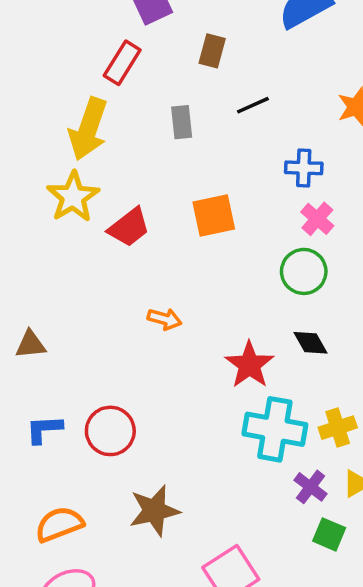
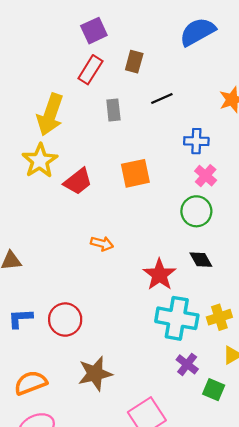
red rectangle: (122, 63) -> (90, 70), moved
purple cross: (311, 487) -> (187, 364), moved

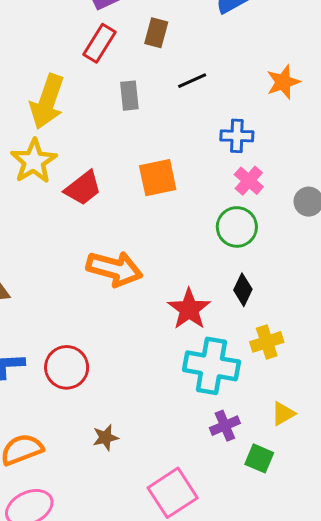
orange arrow: (102, 244) -> (114, 269), size x1.8
black diamond: (201, 260) -> (243, 290), turned 55
yellow cross: (219, 317) -> (267, 342), moved
purple cross: (187, 364) -> (225, 426), turned 30
brown star: (95, 374) -> (105, 438), size x0.6

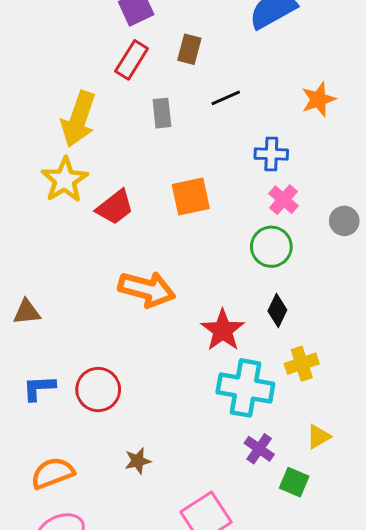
purple cross: (225, 426) -> (259, 449), turned -32

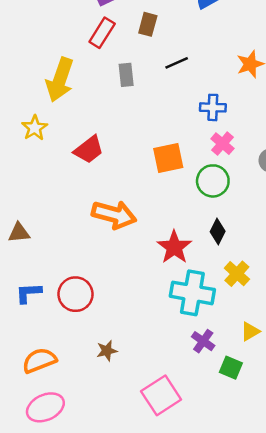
yellow star: (65, 180) -> (35, 128), moved, size x0.7
orange square: (191, 197) -> (168, 158), moved
yellow cross: (302, 364) -> (237, 274), turned -30

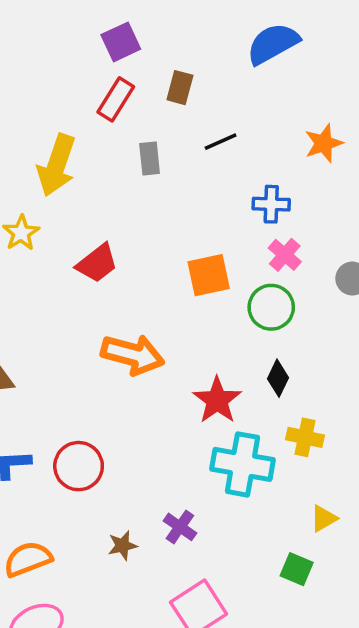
yellow cross: (237, 274) -> (305, 437), turned -30
purple cross: (203, 341) -> (180, 527), moved

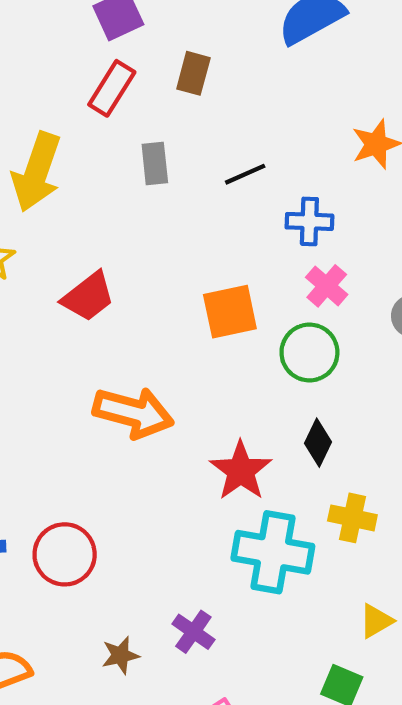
black line: (221, 142) -> (245, 174), moved

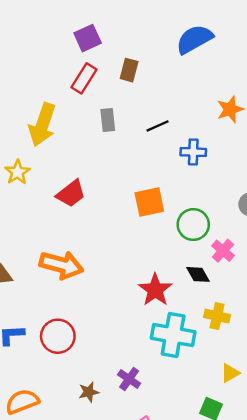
pink cross: (327, 286) -> (223, 251), moved
orange arrow: (133, 413) -> (61, 265), moved
black diamond: (318, 443) -> (198, 274), turned -55

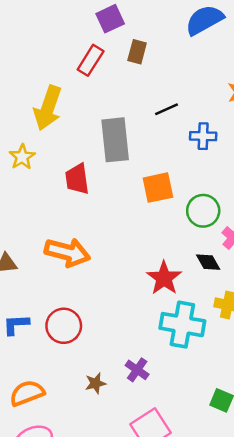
purple square: (88, 38) -> (110, 19), moved
gray rectangle: (108, 120) -> (115, 140), moved, size x1.8
red trapezoid: (71, 194) -> (77, 179), turned 120

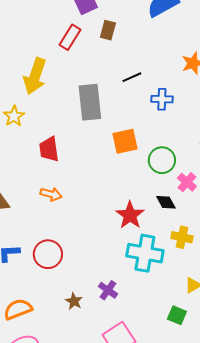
red trapezoid: (77, 179) -> (49, 149), moved
orange arrow: (67, 252) -> (51, 194), size x0.6
brown star: (96, 383) -> (74, 301), turned -30

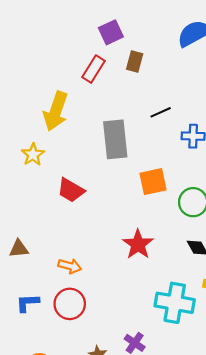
red trapezoid: (49, 149) -> (71, 190), turned -52
orange arrow: (51, 194) -> (70, 266), moved
red star: (130, 215) -> (138, 244), moved

